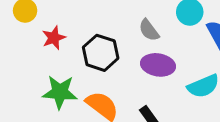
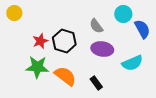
red star: (54, 38) -> (40, 41), moved

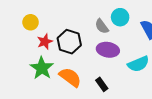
yellow circle: (14, 13) -> (31, 22), moved
cyan circle: (123, 14) -> (120, 17), moved
green star: (37, 67) -> (42, 68), turned 30

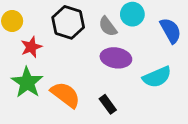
black hexagon: (69, 42) -> (68, 22), moved

